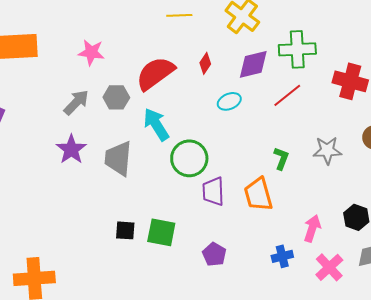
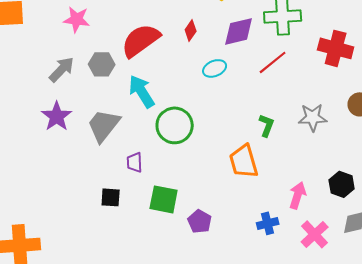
gray trapezoid: (118, 158) -> (104, 125), turned 33
purple trapezoid: (213, 191) -> (135, 162), moved, size x0.7
green square: (161, 232) -> (164, 199), moved

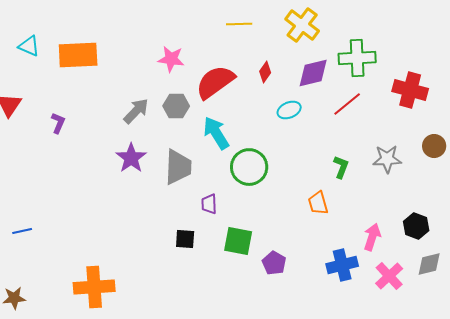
pink star: (77, 19) -> (171, 59), moved
gray trapezoid: (104, 125) -> (178, 167), turned 144
orange trapezoid: (244, 161) -> (318, 203), size x0.7
blue cross: (268, 223) -> (342, 265), size x1.4

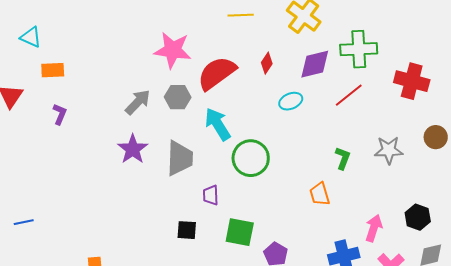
orange rectangle: (78, 55) -> (53, 70), moved, size x0.6
pink star: (171, 59) -> (173, 50), size x1.4

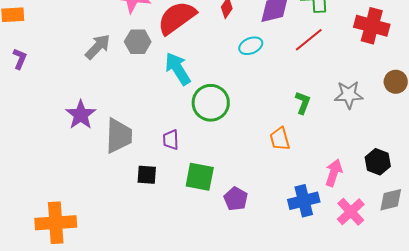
purple star: (133, 149) -> (81, 115), moved
gray trapezoid: (180, 158) -> (119, 136), moved

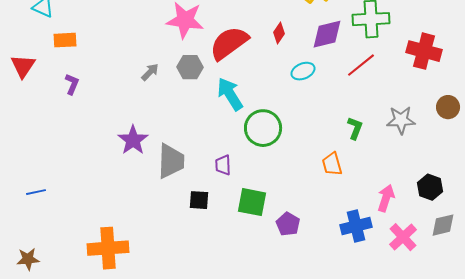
gray arrow: (98, 47) -> (150, 72), size x0.7

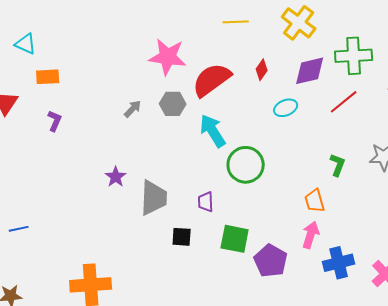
purple star: (133, 140) -> (116, 177), size x0.7
pink arrow: (386, 198) -> (311, 235), moved
purple pentagon: (288, 224) -> (271, 261), size x1.4

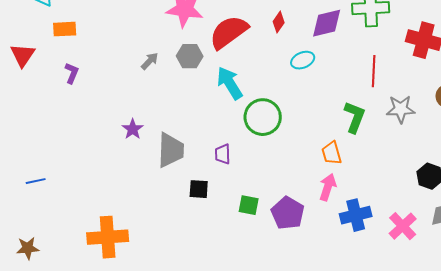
red line: (344, 102) -> (374, 71), moved, turned -48
green L-shape: (338, 165) -> (355, 117), size x1.4
green square: (235, 239) -> (249, 205), moved, size x0.7

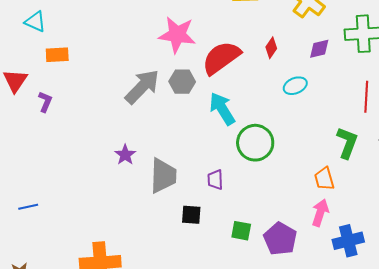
purple diamond: (327, 23) -> (319, 49), size x0.7
gray arrow: (150, 61) -> (142, 87), size x2.0
purple L-shape: (72, 73) -> (45, 102), moved

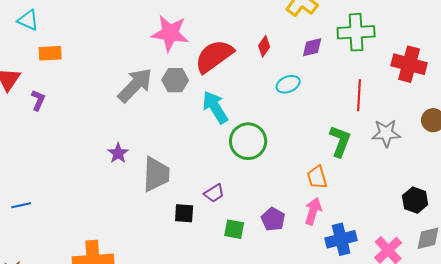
purple trapezoid: (215, 180) -> (214, 193), moved, turned -120
purple pentagon: (280, 239) -> (273, 219), moved, size x0.7

